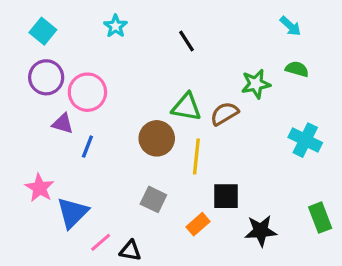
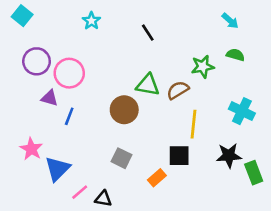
cyan square: (43, 31) -> (22, 16), moved
yellow line: (196, 157) -> (194, 124), moved
black star: (261, 231) -> (229, 156), moved

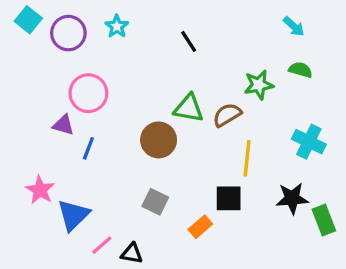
purple circle: (37, 61) -> (68, 33), moved

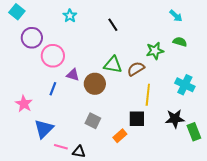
purple circle: (68, 33) -> (32, 38), moved
purple triangle: (63, 125) -> (73, 75), moved
pink star: (40, 190) -> (24, 104), moved
pink line: (102, 245) -> (61, 147), turned 56

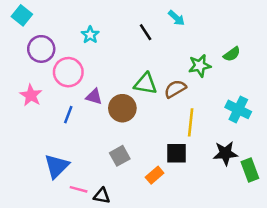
cyan star: (70, 16) -> (90, 35), moved
cyan arrow: (176, 16) -> (176, 18), moved
green semicircle: (180, 42) -> (232, 54), turned 128
pink star: (24, 104) -> (31, 95), moved
gray square: (93, 121) -> (120, 156), turned 35

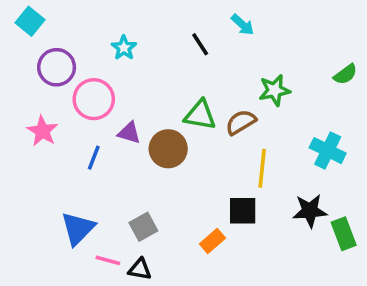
green semicircle: (232, 54) -> (345, 74), moved
gray square: (120, 156) -> (143, 227), moved

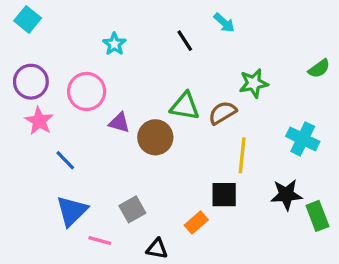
purple circle: (57, 67) -> (31, 82), moved
blue line: (94, 158) -> (65, 160), moved, turned -65
black triangle: (140, 269) -> (157, 249), moved

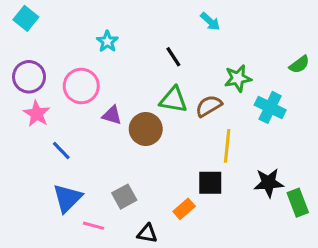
black line: (185, 41) -> (173, 57), moved
cyan cross: (303, 139) -> (270, 107), moved

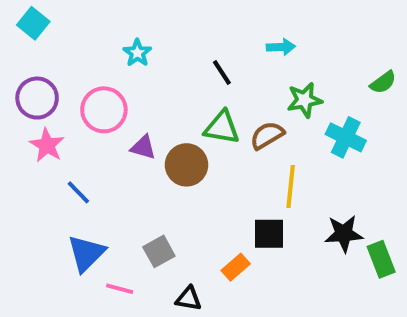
cyan arrow: (210, 21) -> (281, 47), moved, turned -45

